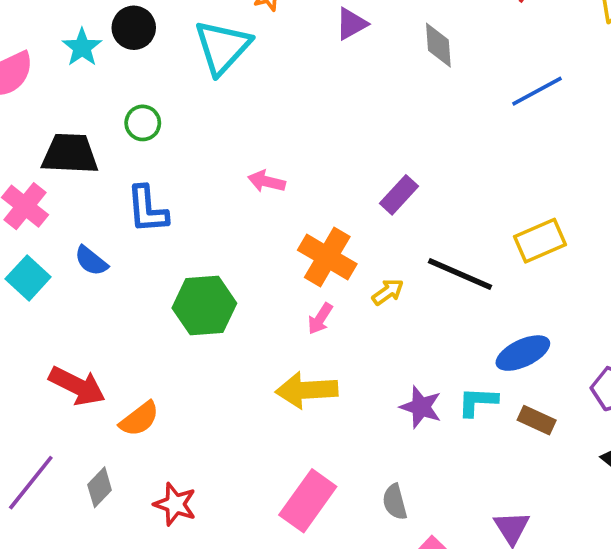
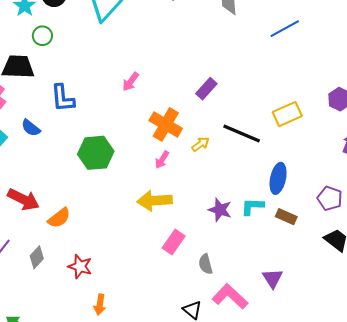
green circle: (143, 123) -> (42, 36), moved
pink arrow: (267, 181) -> (131, 82), turned -66
blue ellipse: (523, 353) -> (278, 178), turned -52
pink rectangle: (308, 501) -> (174, 242), moved, size x0.7

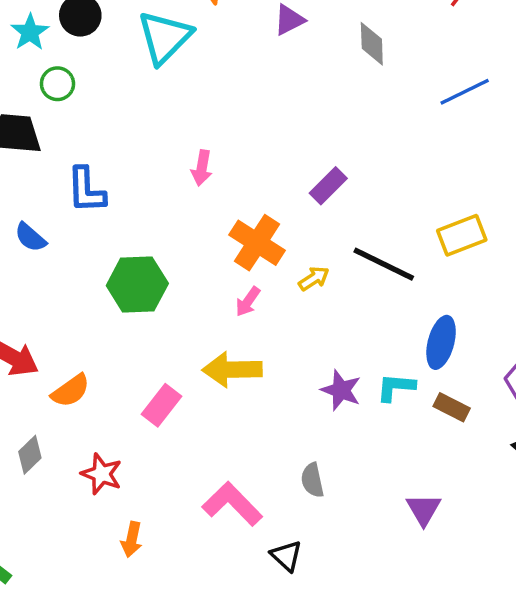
pink arrow: (131, 82) -> (202, 168), turned -30
pink rectangle: (174, 242) -> (162, 405), moved
pink L-shape: (230, 296) -> (232, 504), moved

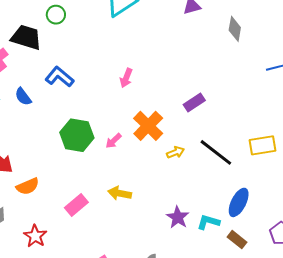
blue L-shape: (86, 190) -> (60, 77), turned 120
pink arrow: (248, 302) -> (114, 141), moved
yellow arrow: (232, 370) -> (120, 193), size x0.7

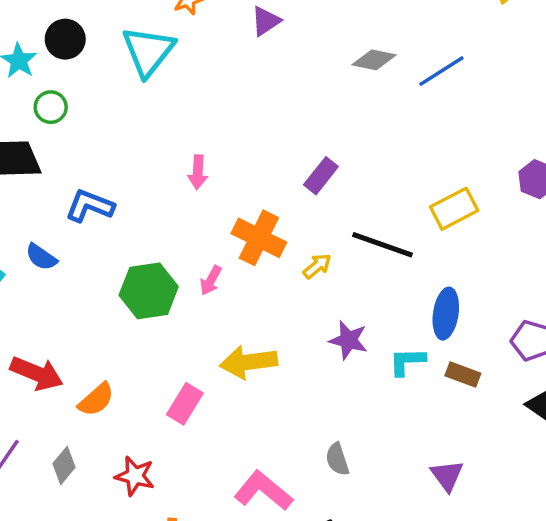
gray diamond: (235, 29) -> (374, 60), moved, turned -70
yellow arrow: (120, 193) -> (249, 362), size x1.4
purple star: (178, 217) -> (348, 340), moved

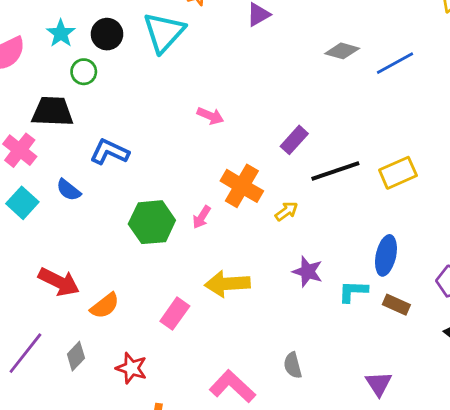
black circle: (65, 39) -> (107, 34), moved
pink arrow: (198, 172) -> (210, 116), moved, turned -75
black line: (383, 245) -> (335, 171), moved, turned -42

